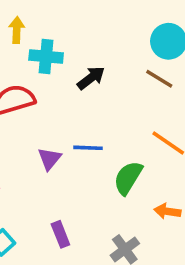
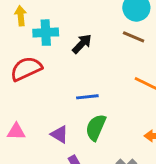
purple triangle: (49, 159) -> (59, 134), moved, turned -30
green semicircle: (128, 178) -> (96, 127), moved

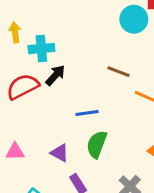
brown line: (134, 37) -> (119, 72), moved
black arrow: (82, 44) -> (55, 75), moved

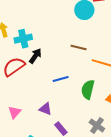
green semicircle: (97, 144) -> (88, 90), moved
pink triangle: (15, 152) -> (15, 112), turned -40

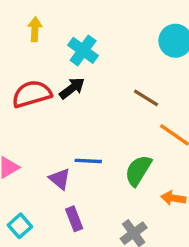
cyan cross: (23, 39) -> (83, 50), moved, turned 30
blue line: (61, 79) -> (88, 161), moved

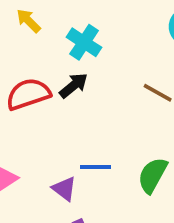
yellow arrow: (35, 29) -> (28, 21), turned -45

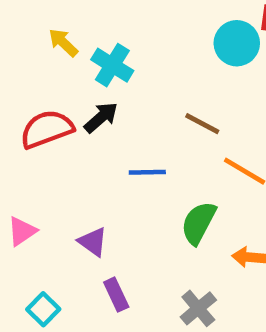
yellow arrow: (28, 21) -> (63, 43), moved
blue line: (96, 167) -> (147, 172), moved

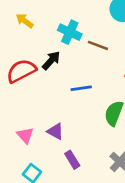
cyan cross: (112, 65) -> (70, 32), moved
brown line: (202, 124) -> (98, 45), moved
pink triangle: (22, 231) -> (25, 135), moved, turned -30

